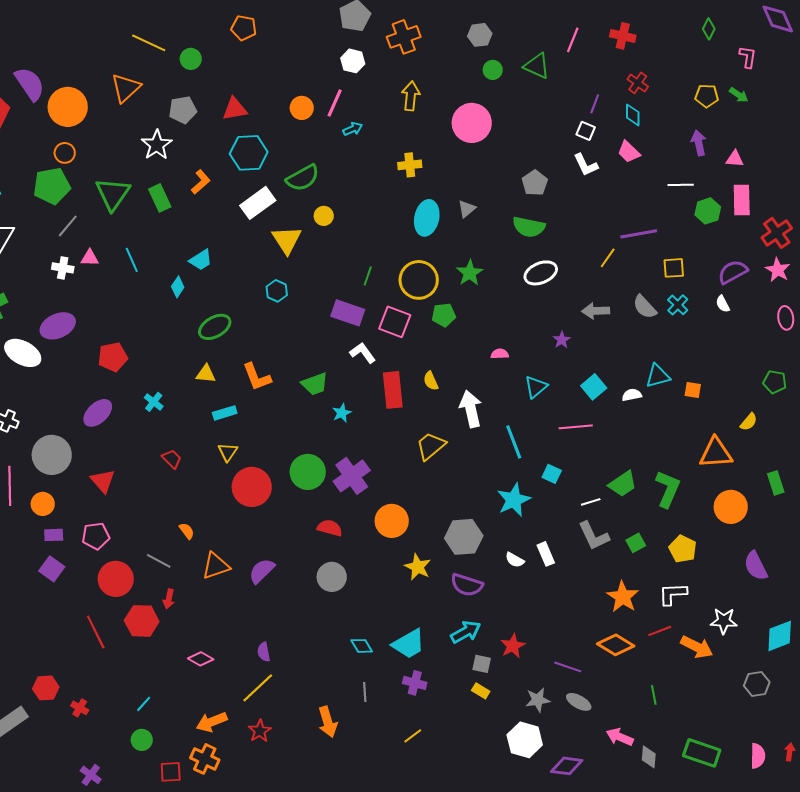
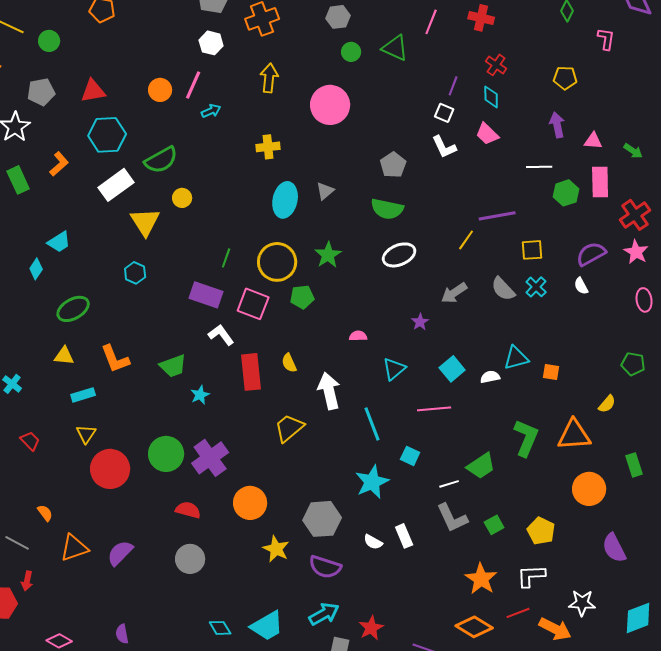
green arrow: (739, 95) -> (633, 151), moved
gray arrow: (596, 311) -> (454, 293), turned -32
green L-shape: (668, 489) -> (526, 438), moved

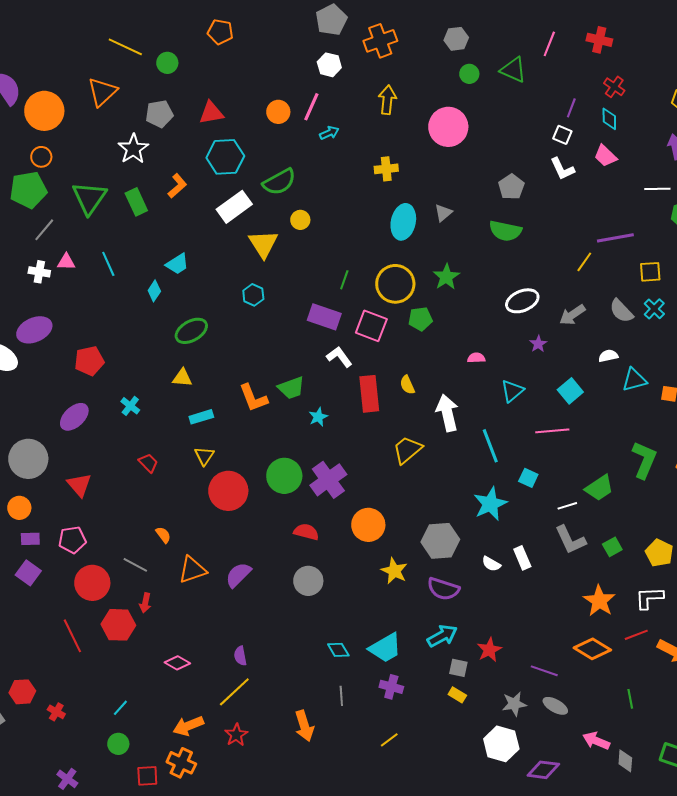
white ellipse: (399, 255) -> (522, 301), moved
orange L-shape: (115, 359) -> (253, 398), moved
white semicircle: (490, 377) -> (608, 356), moved

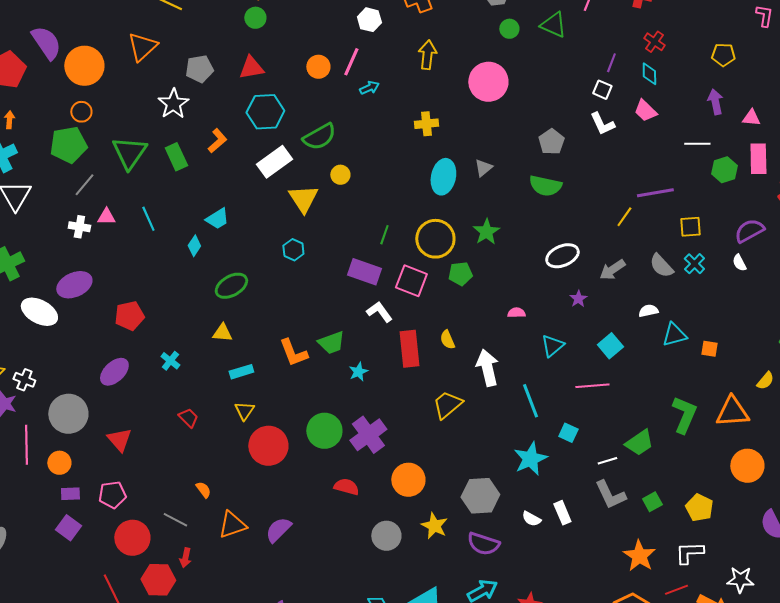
green circle: (167, 63) -> (255, 18), moved
gray circle: (308, 581) -> (386, 536), moved

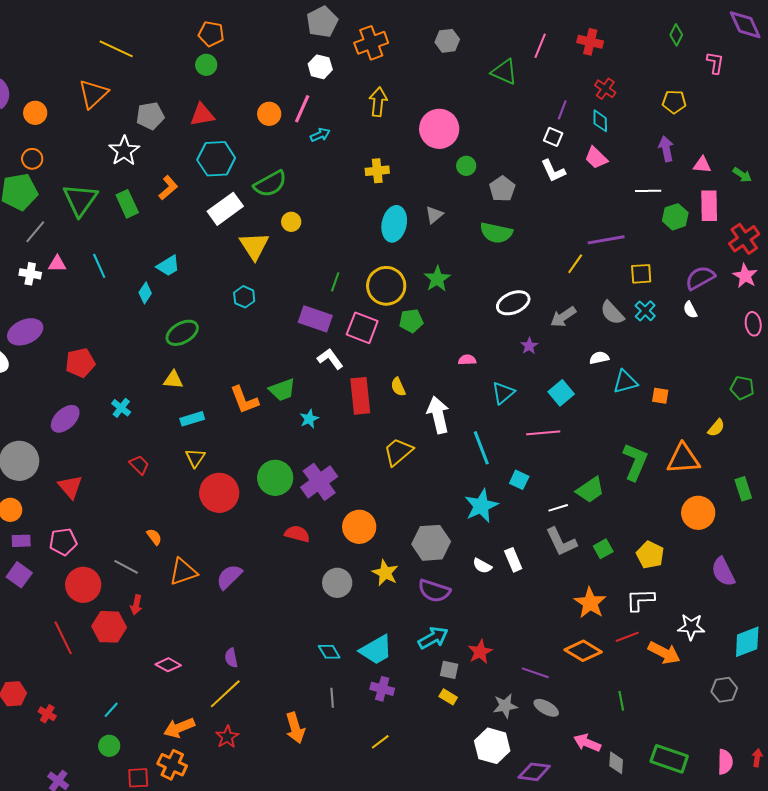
green circle: (509, 29) -> (466, 166), moved
orange circle: (84, 66) -> (35, 113), size x0.6

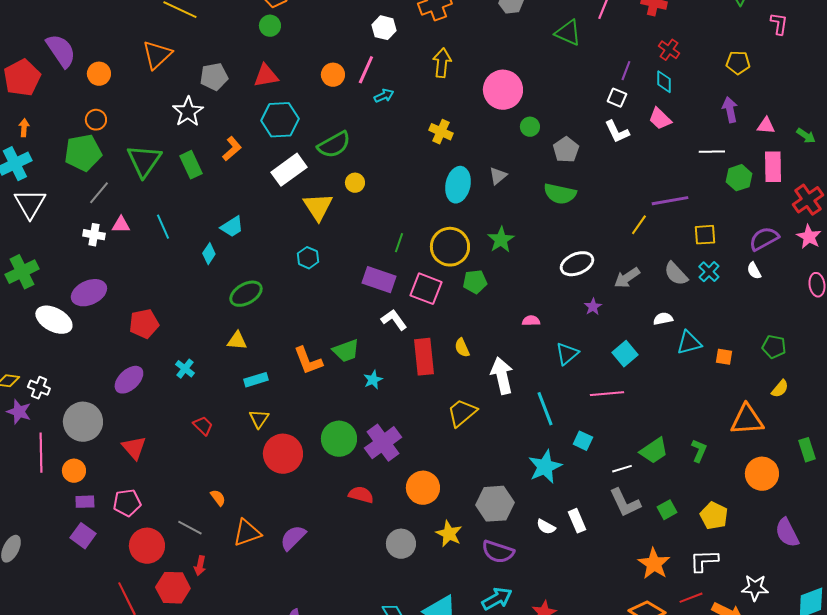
yellow cross: (377, 171) -> (441, 132), turned 30
green pentagon: (742, 388) -> (774, 347), moved
green L-shape: (635, 462) -> (699, 451), moved, size x0.6

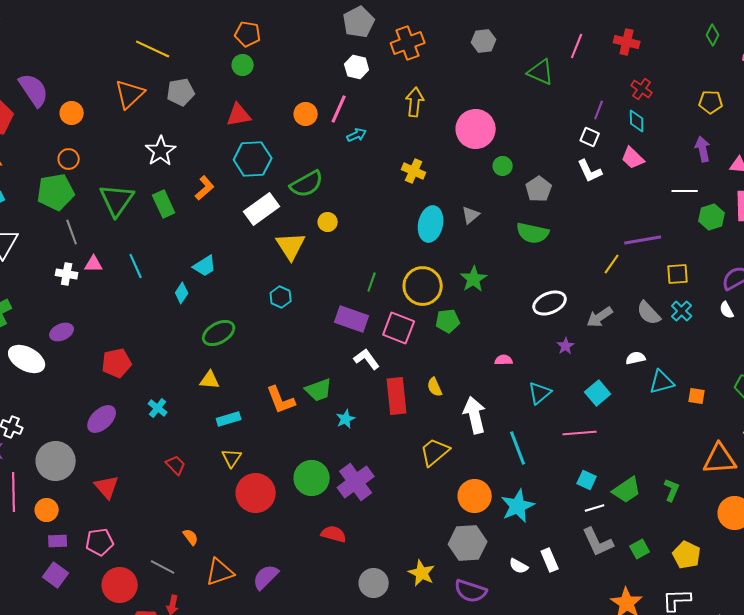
gray pentagon: (214, 77) -> (181, 92), moved
gray line: (99, 193) -> (72, 232), turned -60
purple ellipse: (89, 293) -> (62, 332), size x0.7
cyan square: (583, 441) -> (587, 480), moved
orange circle: (423, 488) -> (475, 496), moved

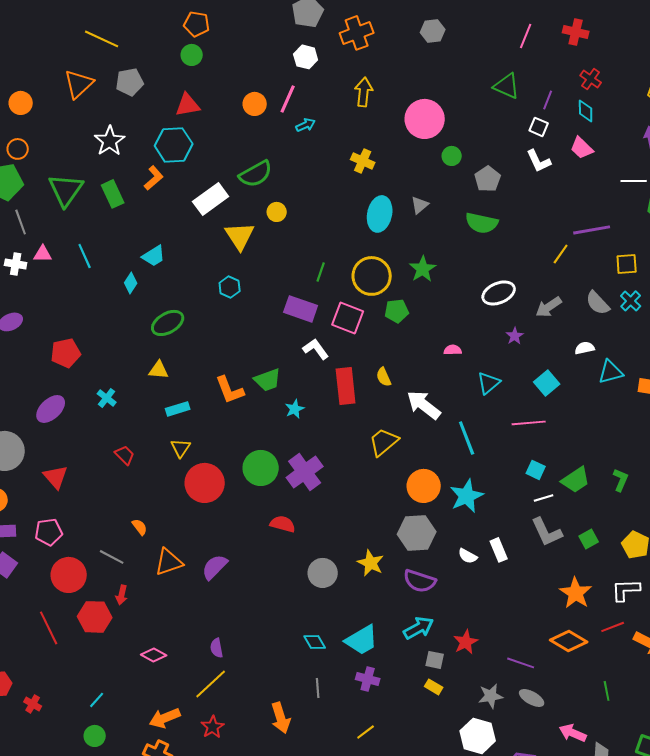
green triangle: (541, 72) -> (507, 86), moved
cyan hexagon: (253, 159) -> (174, 145), moved
white arrow: (475, 415) -> (424, 405), turned -39

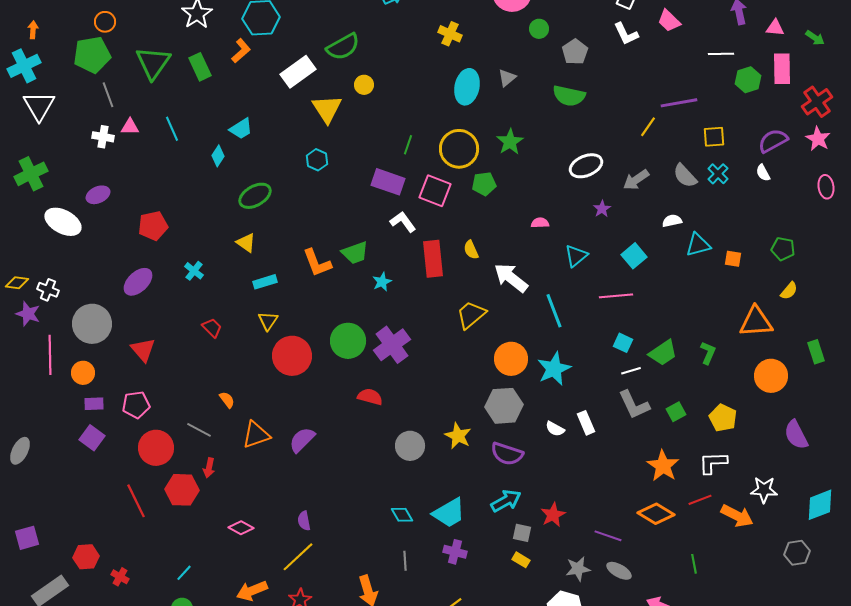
yellow triangle: (159, 370) -> (246, 243), turned 30

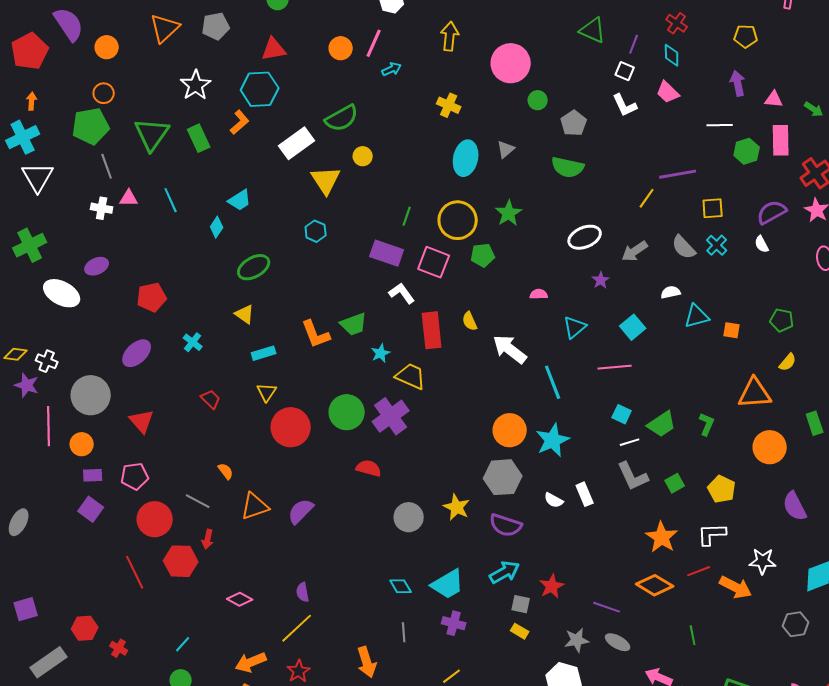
yellow trapezoid: (471, 315) -> (411, 376), moved, turned 64

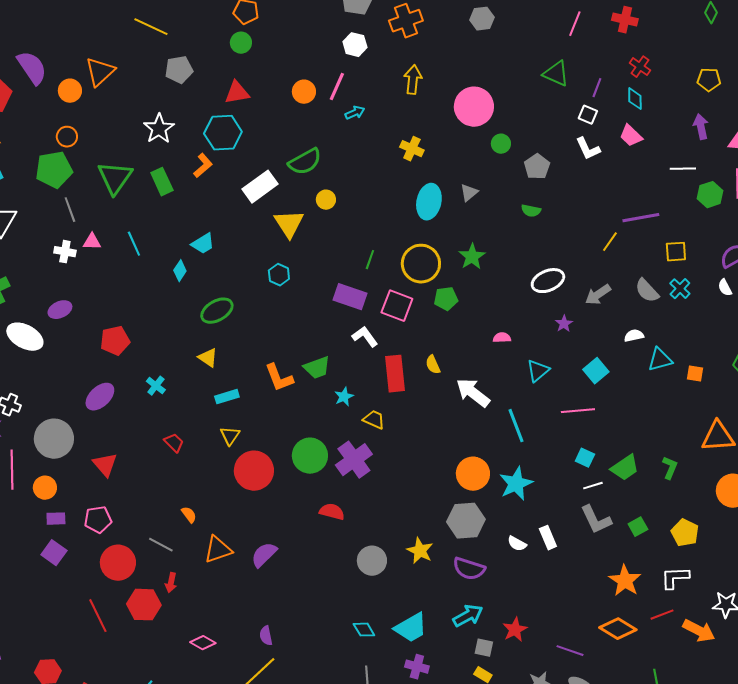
orange triangle: (165, 28) -> (100, 72), moved
green semicircle: (568, 167) -> (531, 211), size x0.6
yellow trapezoid: (411, 376) -> (374, 420), size x0.7

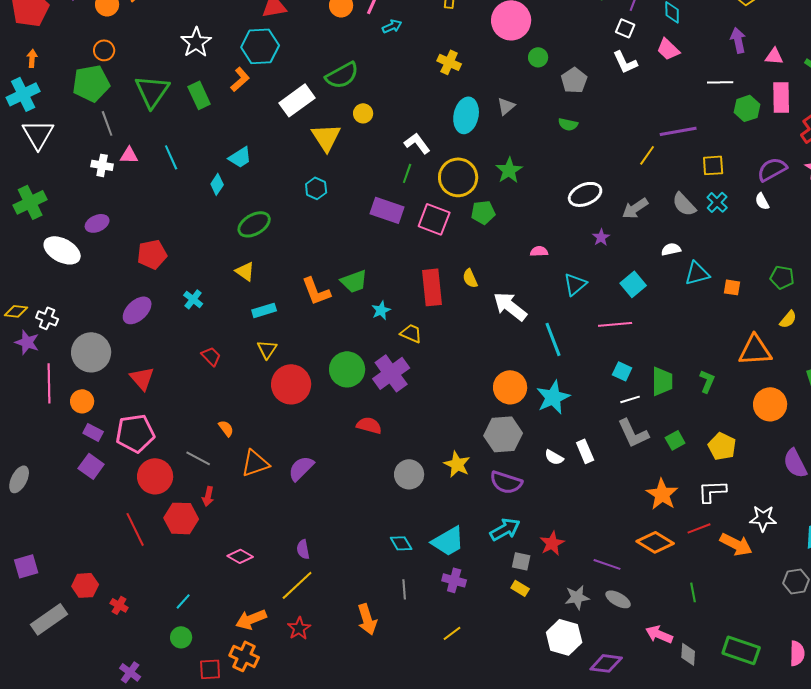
white L-shape: (365, 337) -> (417, 143), moved
green trapezoid: (625, 468) -> (662, 381), turned -56
purple rectangle: (56, 519) -> (93, 432), turned 30
pink pentagon: (98, 520) -> (135, 433), size x1.4

